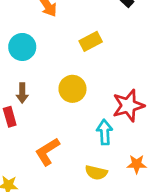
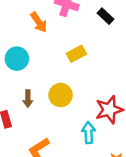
brown arrow: (22, 93) -> (28, 99), moved

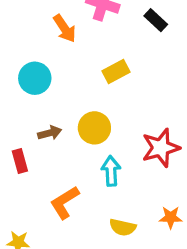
brown arrow: (28, 99) -> (50, 133), turned -105
cyan arrow: (88, 133) -> (111, 171), moved

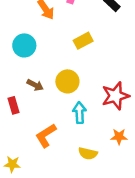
brown arrow: (50, 133) -> (35, 85), turned 42
orange star: (171, 217) -> (119, 137), moved

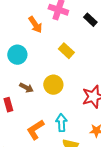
yellow rectangle: (83, 41) -> (66, 51), turned 70
cyan arrow: (79, 113) -> (61, 123), moved

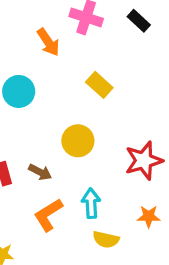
black rectangle: (90, 20) -> (139, 21), moved
brown arrow: (26, 88) -> (40, 172), moved

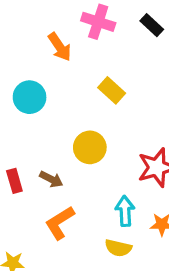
cyan arrow: (91, 203) -> (125, 211), moved

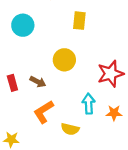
yellow rectangle: (112, 90) -> (79, 21), turned 54
yellow semicircle: (118, 248) -> (70, 129), moved

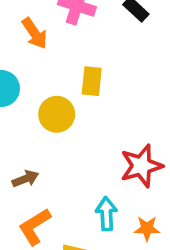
yellow circle: (64, 60) -> (57, 114), moved
brown arrow: (38, 82) -> (25, 179), turned -49

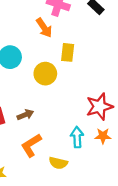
orange arrow: (35, 33) -> (44, 28), moved
orange star: (147, 228) -> (103, 136), moved

